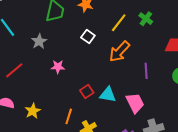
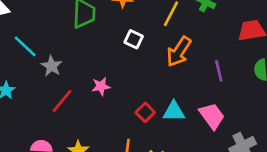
gray star: (39, 41) -> (51, 66), moved
red line: (14, 70) -> (62, 101), moved

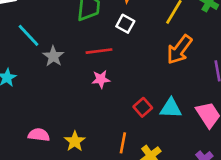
white square: (134, 39) -> (125, 24), moved
red line: (62, 101) -> (99, 51), moved, turned 40

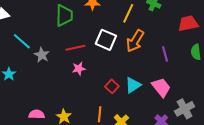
white square: (125, 24) -> (106, 40), moved, size x1.5
cyan triangle: (171, 108) -> (133, 85), turned -30

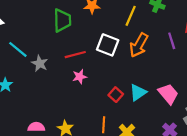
purple line: (165, 54) -> (172, 41), moved

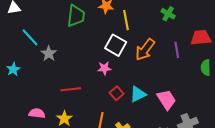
yellow line: (131, 16) -> (126, 20), moved, turned -42
red line: (75, 55) -> (71, 89), moved
pink star: (80, 77) -> (104, 68), moved

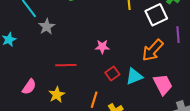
white square: (116, 45) -> (156, 15), moved, turned 30
orange arrow: (145, 50) -> (153, 50), moved
pink semicircle: (37, 113) -> (29, 87), turned 112

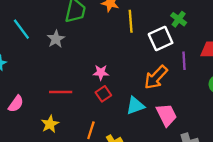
gray star: (47, 27) -> (56, 39), moved
red square: (112, 74) -> (103, 94), moved
pink semicircle: (29, 87) -> (16, 104), moved

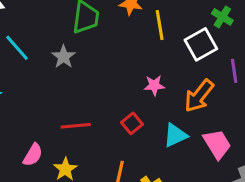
pink star: (101, 72) -> (154, 85), moved
pink semicircle: (16, 104) -> (33, 155), moved

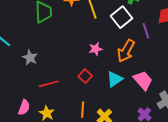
gray star: (64, 57) -> (30, 58), moved

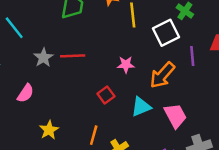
red line: (49, 84) -> (73, 56), moved
pink semicircle: (24, 107) -> (26, 93), moved

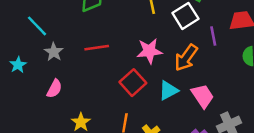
gray star: (44, 58) -> (54, 52), moved
pink star: (126, 65) -> (149, 51), size x1.5
red square: (106, 95) -> (133, 83), size x1.5

